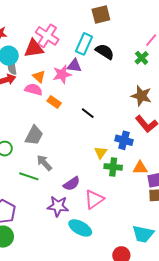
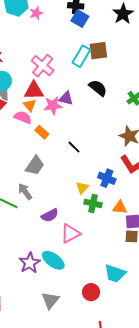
cyan rectangle: (84, 44) -> (81, 56), moved
red triangle: (34, 48) -> (34, 91), moved
gray trapezoid: (34, 135) -> (35, 166), moved
purple star: (58, 206) -> (30, 263), moved, turned 30

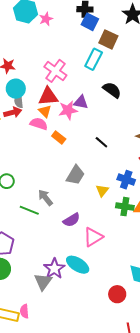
brown square: (98, 51) -> (108, 39), moved, turned 36
black line: (74, 147) -> (101, 142), moved
gray trapezoid: (35, 166) -> (75, 175), moved
green cross: (93, 203) -> (125, 207), moved
gray triangle: (50, 300) -> (43, 282), moved

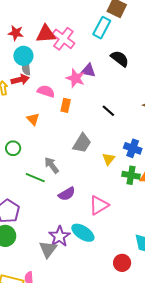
red triangle: (48, 96) -> (46, 34), moved
pink star: (68, 110) -> (75, 78), turned 30
orange triangle: (45, 111) -> (33, 119), moved
orange rectangle: (59, 138) -> (66, 105), turned 64
purple semicircle: (72, 220) -> (67, 194), moved

